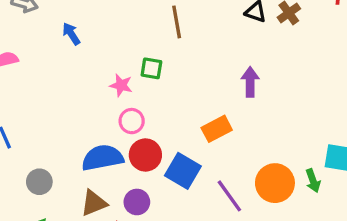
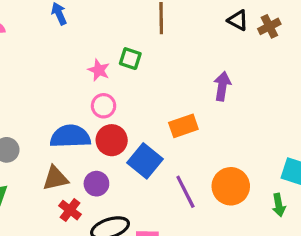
green arrow: (313, 181) -> (279, 205), moved

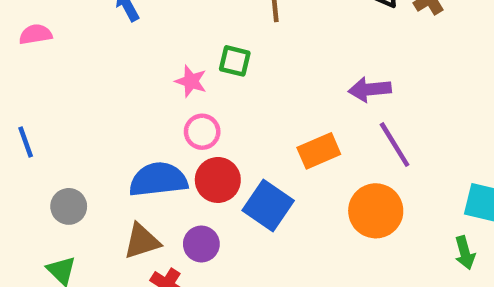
purple arrow: (222, 86) -> (370, 89), turned -100
orange circle: (231, 186) -> (376, 211), moved
purple line: (185, 192) -> (395, 145), moved

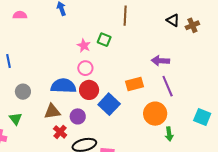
green arrow: (465, 253) -> (169, 134), moved

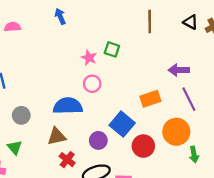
brown line: (125, 16) -> (150, 22), moved
red circle: (89, 90) -> (143, 146), moved
purple circle: (78, 116) -> (98, 140), moved

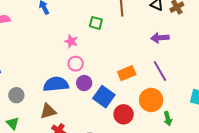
green square: (112, 49) -> (96, 23), moved
purple arrow: (179, 70) -> (160, 38), moved
purple circle: (98, 140) -> (84, 83), moved

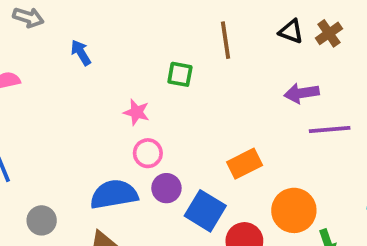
purple line: (160, 71) -> (330, 130), moved, turned -60

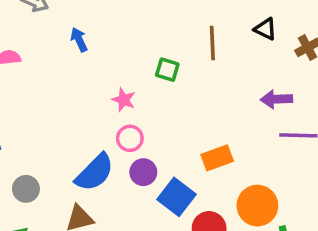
black triangle: (291, 31) -> (265, 29), moved
blue semicircle: (114, 194) -> (95, 172), turned 138

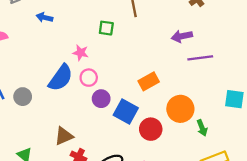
blue arrow: (79, 40) -> (45, 17), turned -42
blue semicircle: (95, 172) -> (61, 78), moved
gray circle: (26, 189) -> (23, 97), moved

